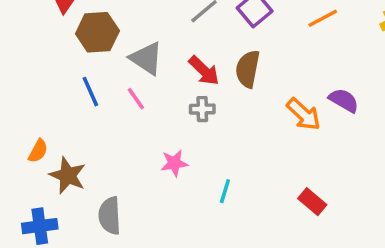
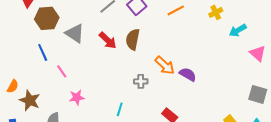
pink line: (136, 99) -> (62, 71), moved
purple semicircle: (344, 100) -> (188, 74), moved
gray cross: (202, 109) -> (141, 81), moved
pink star: (174, 163) -> (77, 97), moved

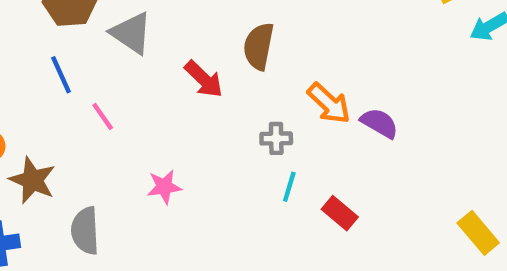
red arrow: (108, 40) -> (204, 79), moved
pink star: (77, 97) -> (164, 187), moved
cyan line: (120, 109) -> (289, 187), moved

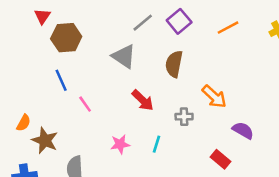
gray triangle: (131, 33) -> (124, 56), moved
red arrow: (204, 79) -> (143, 100), moved
purple semicircle: (379, 123) -> (243, 130), moved
cyan line: (289, 187) -> (156, 144), moved

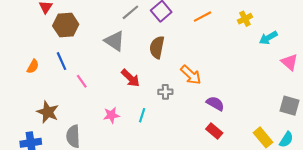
orange semicircle: (24, 123) -> (33, 66), moved
red rectangle: (220, 159) -> (214, 131), moved

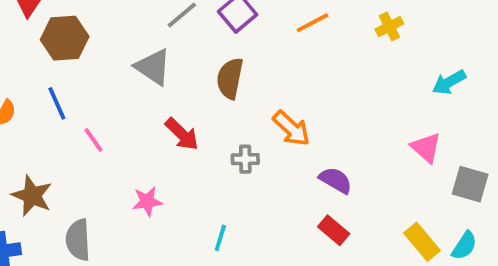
cyan arrow: (268, 38) -> (449, 82), moved
pink triangle: (289, 62) -> (426, 148), moved
cyan line: (142, 115) -> (220, 238), moved

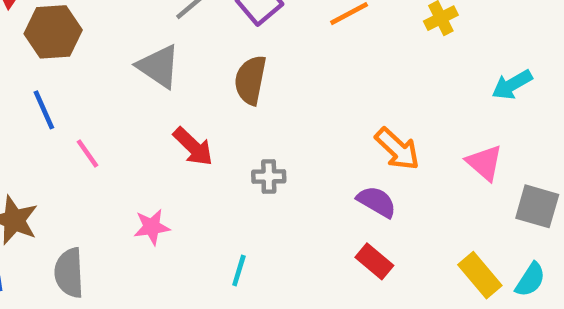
orange arrow: (291, 128) -> (397, 149), moved

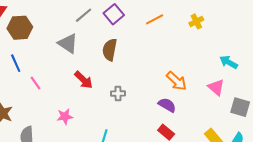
cyan arrow: (512, 85) -> (229, 62), moved, turned 60

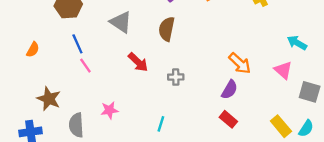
blue line: (16, 63) -> (77, 44), moved
purple semicircle: (167, 105) -> (229, 90), turned 90
pink star: (65, 116) -> (109, 110), moved

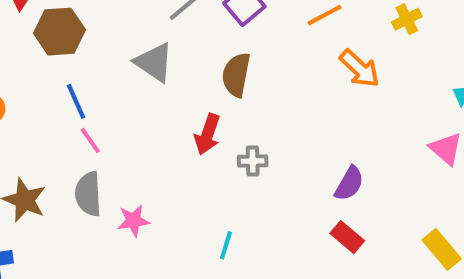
red arrow: (138, 62) -> (207, 134), moved, turned 65
orange arrow: (240, 63) -> (360, 69), moved
gray semicircle: (76, 125) -> (88, 194), moved

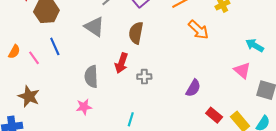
pink line: (90, 140) -> (34, 58), moved
gray semicircle: (88, 194) -> (91, 77), moved
red rectangle: (347, 237) -> (214, 115), moved

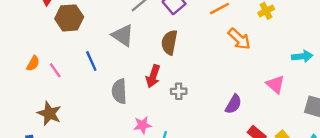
cyan arrow: (255, 45) -> (302, 56), turned 144
blue line: (55, 46) -> (91, 61), moved
pink triangle: (242, 70) -> (275, 84), moved
pink star: (84, 107) -> (143, 125), moved

